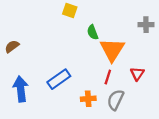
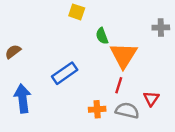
red triangle: (137, 74) -> (151, 98), moved
blue rectangle: (59, 79) -> (65, 73), moved
gray semicircle: (115, 100) -> (127, 110), turned 78

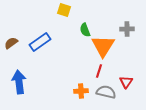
gray cross: (161, 28) -> (127, 29), moved
blue rectangle: (65, 73) -> (40, 42), moved

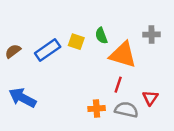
yellow square: (64, 10) -> (76, 42), moved
orange triangle: (103, 46) -> (123, 55), turned -45
blue arrow: (19, 82) -> (22, 98), turned -55

